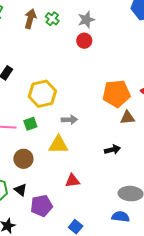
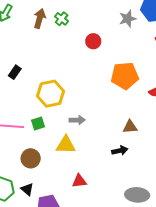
gray star: (86, 20) -> (128, 19), moved
orange pentagon: (116, 94) -> (125, 76), moved
brown triangle: (127, 118) -> (130, 127), moved

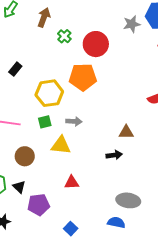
green cross: (62, 19) -> (64, 36), moved
red circle: (93, 41) -> (96, 44), size x1.6
orange pentagon: (125, 76) -> (83, 77), moved
green square: (38, 123) -> (45, 122), moved

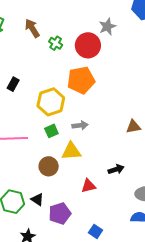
brown arrow: (44, 17) -> (32, 28), turned -42
gray star: (132, 24) -> (107, 27), moved
black arrow: (114, 155) -> (116, 169), moved
brown circle: (25, 156) -> (49, 166), moved

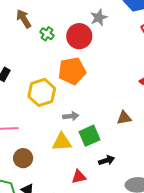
green square: (51, 131) -> (89, 136), moved, size x1.5
brown circle: (49, 166) -> (23, 158), moved

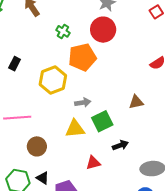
green cross: (47, 34) -> (63, 31), moved
red circle: (79, 36) -> (103, 30), moved

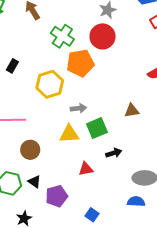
green cross: (63, 31) -> (62, 36), size x1.6

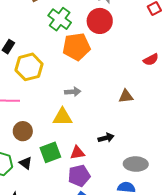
yellow hexagon: (50, 84) -> (29, 67), moved
green square: (97, 128) -> (50, 152), moved
purple pentagon: (57, 196) -> (79, 176), moved

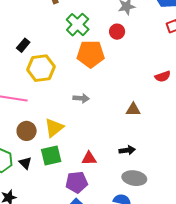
red circle: (100, 21) -> (117, 32), size x0.6
yellow triangle: (62, 117) -> (54, 128), moved, turned -45
black arrow: (106, 138) -> (127, 150), moved
red triangle: (77, 153) -> (89, 158), moved

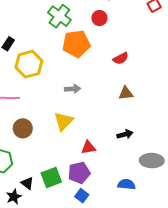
red semicircle: (163, 76) -> (121, 58), moved
yellow triangle: (54, 128) -> (64, 121), moved
green square: (51, 156) -> (51, 178), moved
black triangle: (25, 163) -> (27, 183), moved
gray ellipse: (134, 178) -> (152, 161), moved

